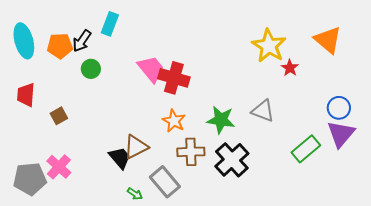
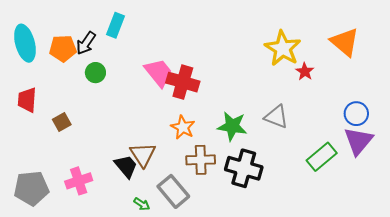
brown triangle: (136, 147) -> (143, 155), turned -36
black cross: (232, 160) -> (244, 168), turned -32
pink cross: (59, 167) -> (79, 181), moved, turned 30

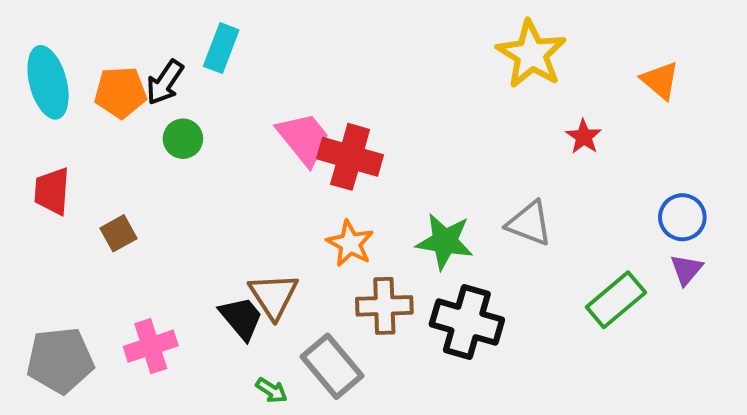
orange triangle: (345, 42) -> (660, 80), size x0.7
yellow star: (283, 48) -> (531, 54), moved
purple triangle: (358, 141) -> (686, 270), size x0.6

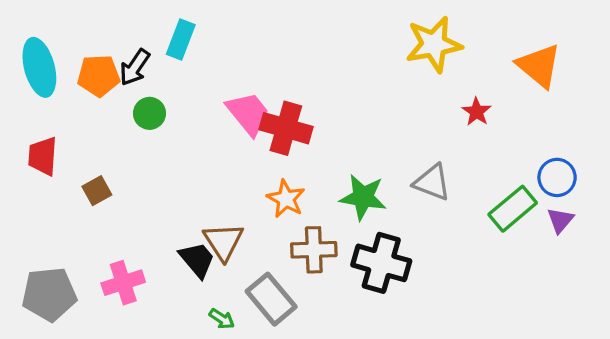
yellow star: (531, 54) -> (434, 44), turned 30
orange triangle: (660, 80) -> (539, 66), size x1.4
green rectangle: (616, 300) -> (513, 209), moved

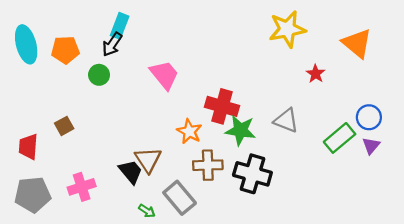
black arrow: (135, 67) -> (112, 44), moved
red cross: (286, 128) -> (222, 106), moved
red trapezoid: (43, 156) -> (28, 147), moved

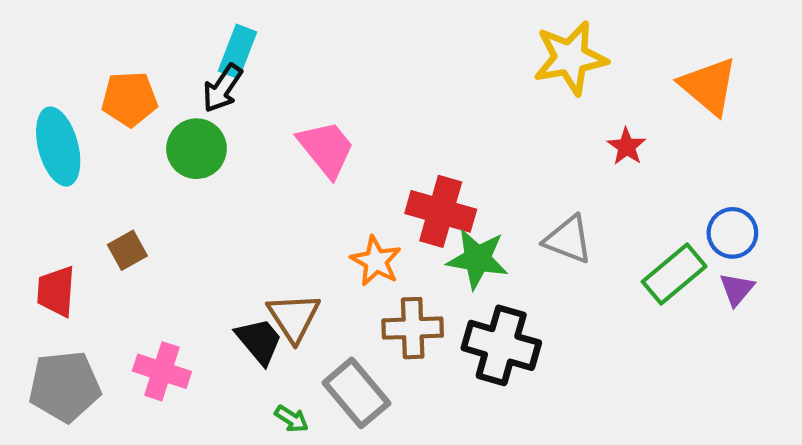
cyan ellipse: (26, 44) -> (58, 147), moved
green circle: (99, 75) -> (196, 149), size x1.4
pink cross: (82, 187) -> (162, 371), turned 36

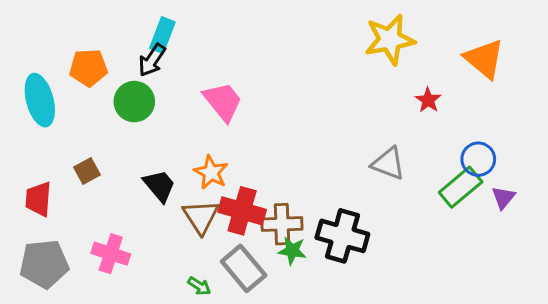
red cross: (441, 211) -> (242, 211), moved
blue circle: (732, 233) -> (478, 159), moved
green star: (477, 259) -> (292, 251), moved, size x0.7
orange star: (376, 261) -> (211, 172), moved
black trapezoid: (259, 341) -> (159, 186), moved

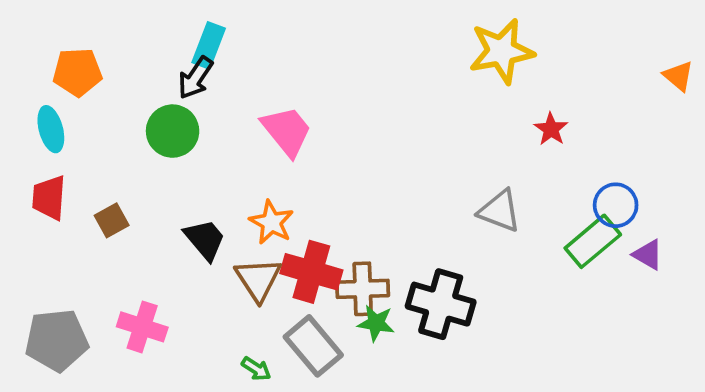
orange triangle: (484, 59) -> (678, 76), moved, size x0.6
orange pentagon: (89, 68) -> (77, 72), moved
cyan ellipse: (40, 100) -> (51, 129), size x0.7
purple triangle: (503, 198) -> (648, 255), turned -40
red trapezoid: (38, 199) -> (49, 198), moved

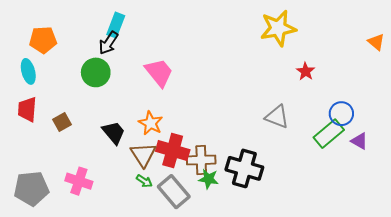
green arrow: (256, 369) -> (144, 181), moved

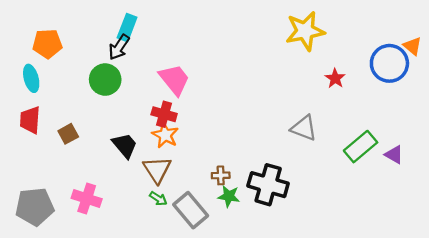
blue circle: (341, 114) -> (389, 63), moved, size x1.4
red cross: (173, 151) -> (164, 114), moved, size x0.7
brown cross: (201, 160) -> (221, 175), size x0.6

